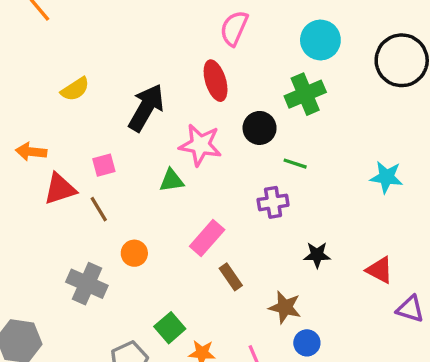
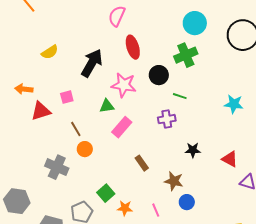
pink semicircle: (234, 28) -> (117, 16), moved
brown line: (99, 209) -> (76, 129), moved
pink rectangle: (207, 238) -> (122, 127), moved

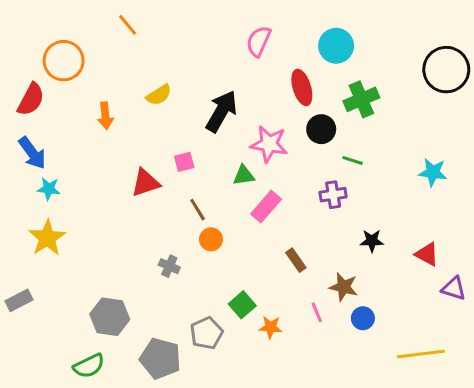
cyan circle: (195, 23) -> (336, 46), moved
red ellipse: (133, 47) -> (302, 87), moved
orange arrow: (24, 89) -> (105, 116), moved, turned -102
gray cross: (57, 167) -> (169, 266), size x0.6
pink line: (156, 210) -> (317, 312), moved

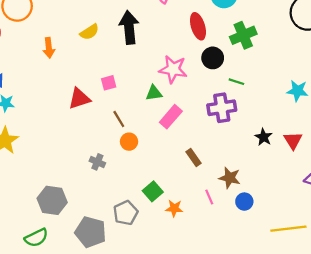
black arrow: (221, 111) -> (129, 27), moved, turned -36
purple cross: (333, 195) -> (222, 108), size x1.4
black star: (372, 241) -> (264, 137), moved, turned 30
red triangle: (427, 254) -> (293, 140), moved, turned 30

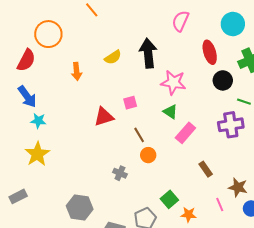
pink star: (173, 69) -> (173, 82), moved
green triangle: (154, 93) -> (170, 112), turned 42

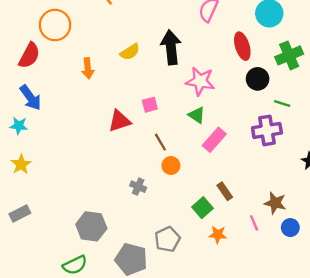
cyan star: (38, 121) -> (19, 126), moved
yellow star: (37, 154) -> (21, 164), moved, size x0.7
brown rectangle: (206, 169) -> (225, 191), moved
green square: (169, 199) -> (203, 208), moved

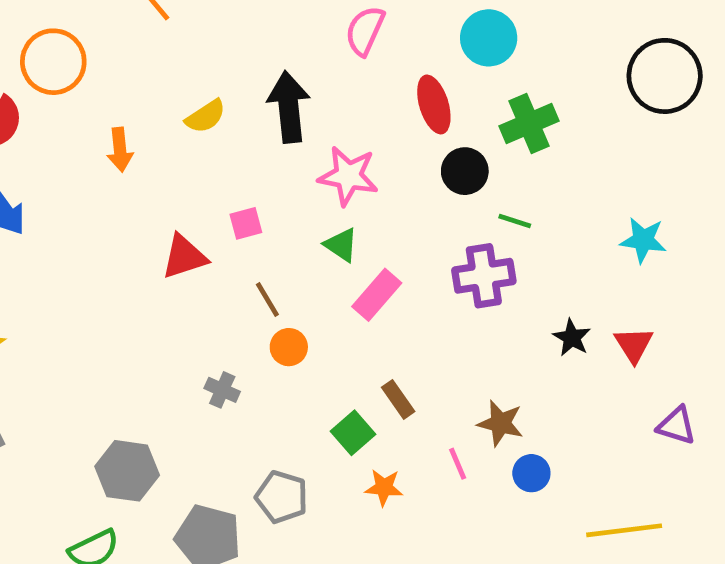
gray pentagon: (167, 239) -> (282, 497), turned -30

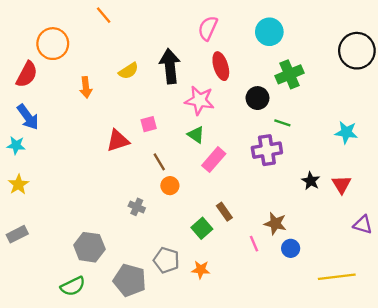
red ellipse: (434, 104) -> (221, 66), moved
orange star: (384, 487) -> (201, 270), moved

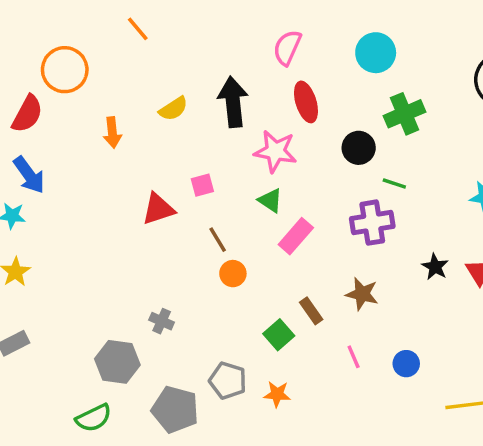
gray cross: (137, 207) -> (162, 321), moved
brown star: (275, 223) -> (362, 294), moved

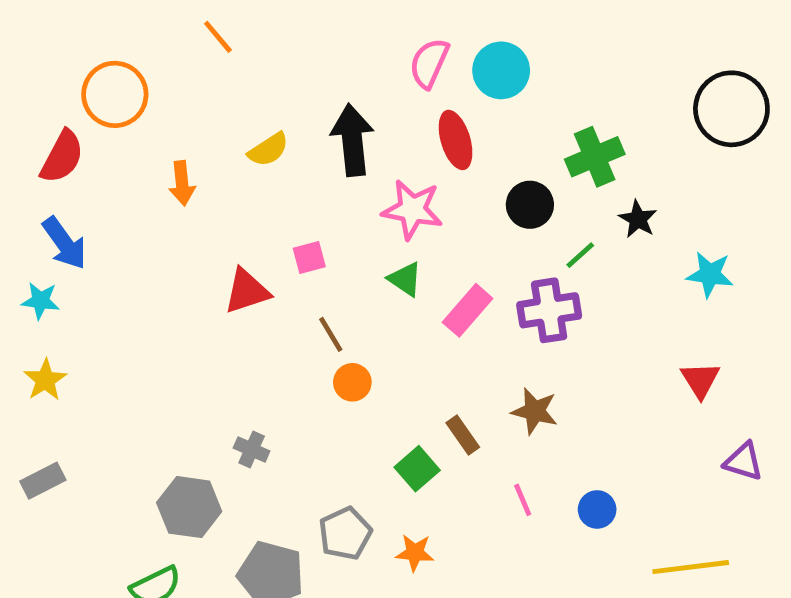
cyan circle: (376, 53) -> (501, 70), moved
green line: (394, 183) -> (580, 255), turned -60
pink rectangle: (296, 236) -> (468, 310), moved
black star: (435, 267) -> (638, 219), moved
gray pentagon: (228, 381) -> (345, 533), turned 30

